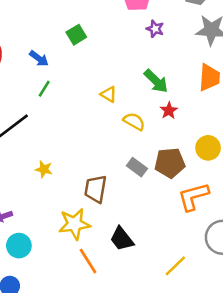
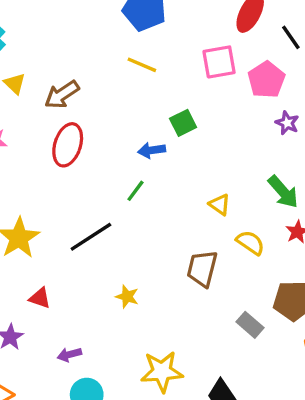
blue arrow: (39, 59) -> (152, 150), moved, turned 132
gray rectangle: (137, 167) -> (250, 325), moved
brown trapezoid: (95, 189) -> (202, 269), moved

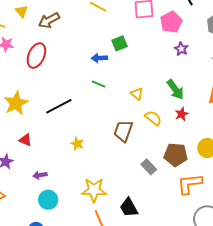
red ellipse: (68, 145) -> (36, 56), moved
green line: (136, 191) -> (99, 84), moved, turned 72

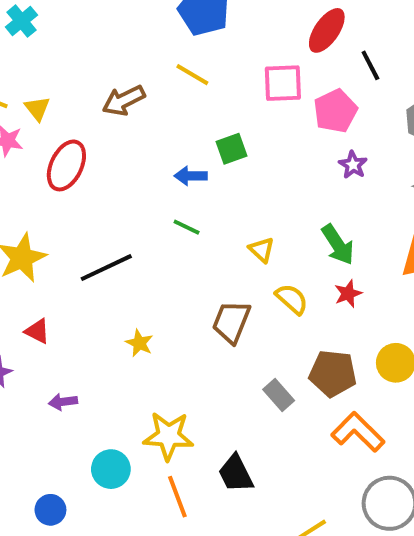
yellow triangle: (22, 11) -> (37, 108), moved
brown arrow: (49, 20) -> (124, 100), moved
orange L-shape: (190, 184) -> (358, 432), turned 48
cyan circle: (48, 200) -> (111, 469), moved

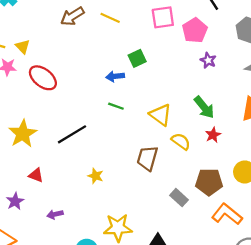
brown arrow: (124, 100) -> (72, 16), moved
red ellipse: (66, 165) -> (43, 78), turned -72
yellow triangle: (262, 250) -> (161, 115), size x1.5

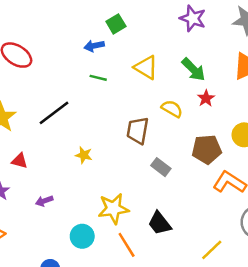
purple star: (208, 60) -> (193, 18), size x1.5
yellow triangle: (161, 115) -> (146, 67), moved
gray rectangle: (179, 198) -> (161, 167), moved

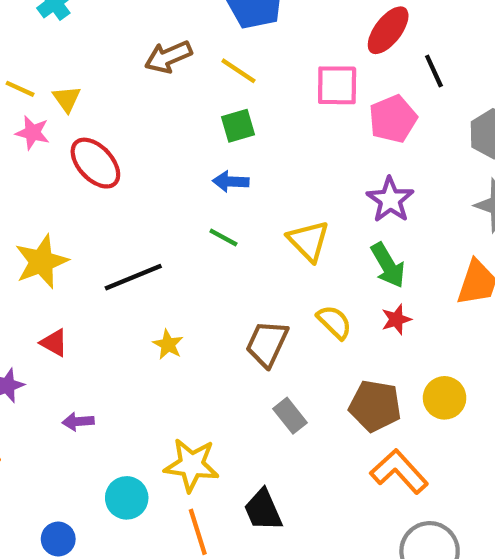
purple star: (193, 18) -> (390, 200), moved
green square: (116, 24) -> (238, 126), moved
yellow star: (84, 155) -> (168, 344), moved

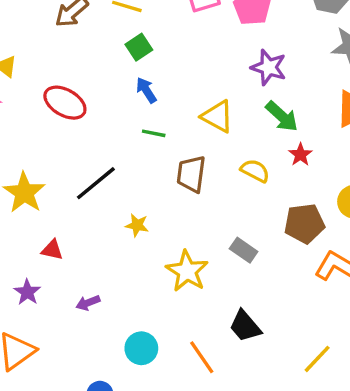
red ellipse: (95, 163) -> (65, 103), moved
blue arrow: (231, 182) -> (146, 90), turned 72
brown trapezoid: (267, 344) -> (191, 174), moved
yellow star: (192, 465) -> (187, 271), moved, turned -30

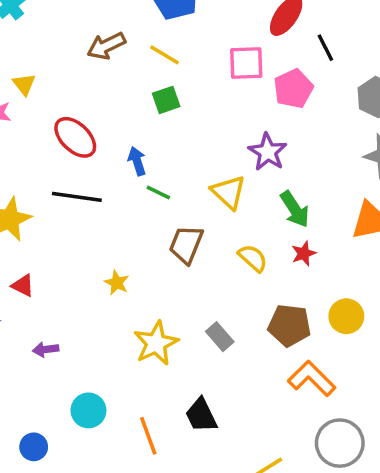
purple star: (269, 67) -> (268, 152), moved
blue arrow: (146, 90) -> (137, 161), moved
black line: (96, 183) -> (77, 197), moved, turned 33

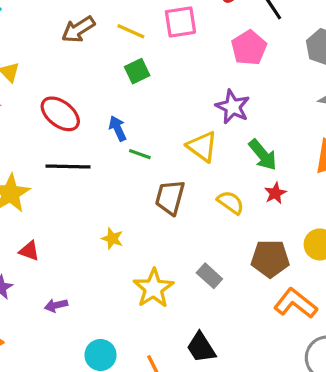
pink square: (246, 63) -> (180, 22), moved

